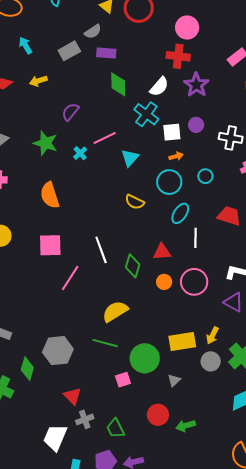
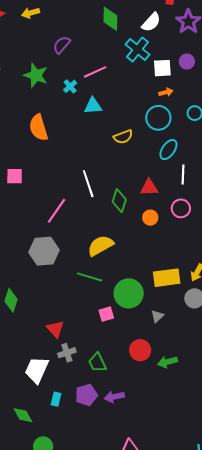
cyan triangle: (130, 158) -> (93, 106), moved, turned 42
yellow semicircle: (135, 202) -> (123, 137), turned -48
pink square: (50, 245) -> (15, 176), moved, size x0.7
pink circle: (194, 282) -> (181, 208), moved, size x0.7
gray hexagon: (58, 351) -> (44, 251), moved

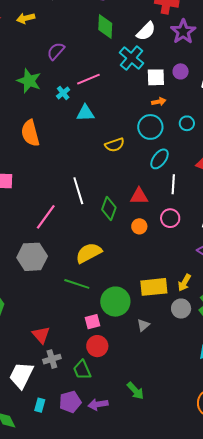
red circle: (140, 350) -> (97, 346), moved
green arrow: (167, 362) -> (135, 391), moved, turned -120

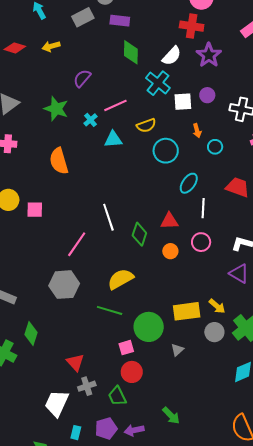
orange arrow: (159, 102) -> (197, 131), moved, turned 88
cyan circle: (150, 127) -> (166, 151), moved
yellow semicircle: (115, 145) -> (146, 125), moved
yellow arrow: (184, 283) -> (217, 306), turned -78

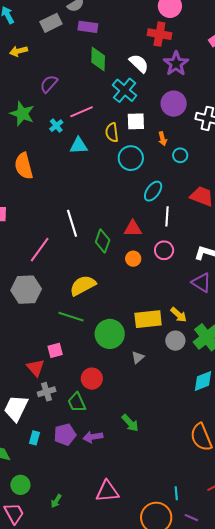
white semicircle: (172, 56) -> (139, 63), turned -90
purple circle: (207, 95) -> (174, 104), size x1.6
white square: (183, 102) -> (136, 121), moved
yellow semicircle: (146, 125) -> (112, 132), turned 102
pink square: (126, 348) -> (55, 350), moved

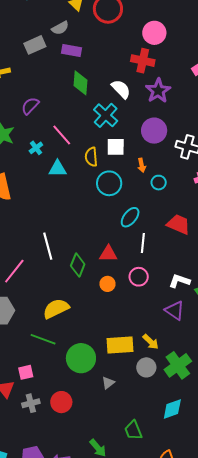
pink line: (82, 112) -> (62, 135), turned 70
gray cross: (47, 392) -> (31, 403), moved
green trapezoid: (77, 402) -> (133, 430), moved

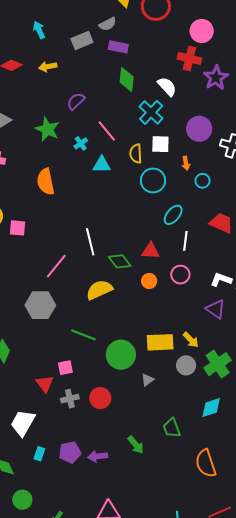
purple star: (158, 91) -> (216, 78), moved
green diamond: (78, 265) -> (120, 261), turned -60
yellow semicircle: (56, 309) -> (99, 290), moved

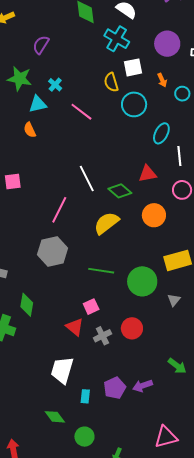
pink line: (107, 131) -> (81, 112), moved
cyan triangle: (102, 165) -> (38, 104), moved
orange semicircle: (46, 182) -> (30, 130), size x0.6
orange circle: (149, 281) -> (154, 215), moved, size x1.5
green circle: (22, 500) -> (84, 437), moved

